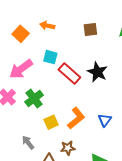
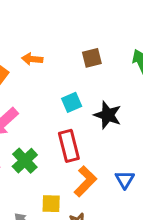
cyan square: (50, 57) -> (72, 102), moved, turned -32
red rectangle: (69, 74) -> (69, 146), moved, turned 40
yellow square: (51, 122) -> (51, 204), moved, turned 32

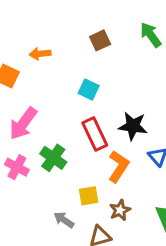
cyan square: (72, 102) -> (89, 90), turned -30
black star: (108, 115) -> (133, 126), moved

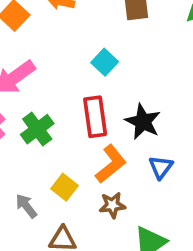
yellow square: (89, 196) -> (64, 187), turned 30
brown star: (120, 210) -> (112, 205), moved

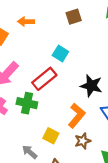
red rectangle: (95, 117) -> (44, 79), moved, turned 70
green cross: (37, 129) -> (27, 103), turned -30

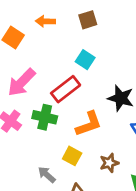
brown square: (74, 17) -> (88, 20), moved
orange L-shape: (77, 116) -> (89, 124), moved, turned 30

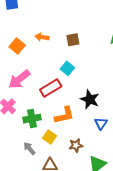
green cross: (45, 117) -> (32, 119), moved, turned -30

